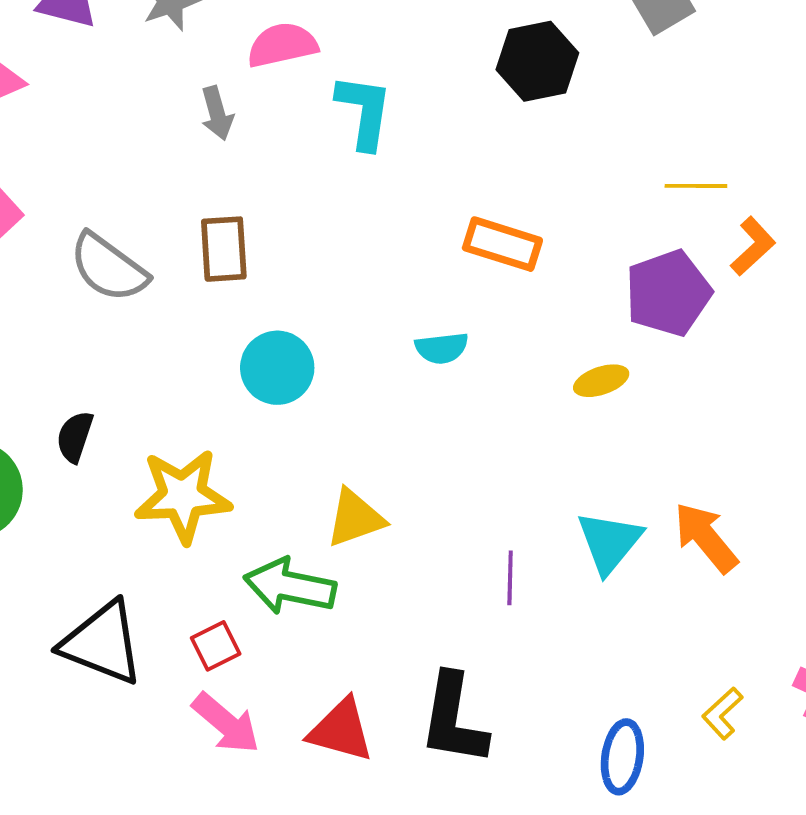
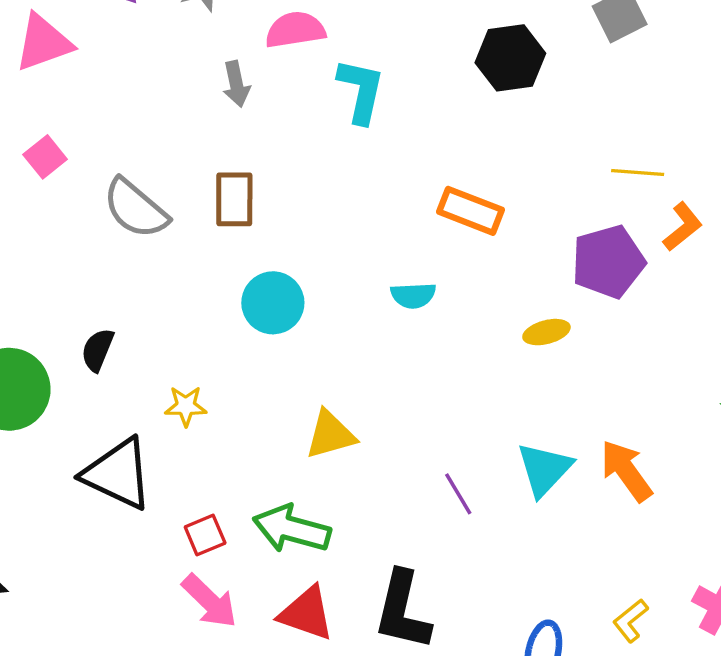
yellow star: (183, 496) -> (186, 406), size x0.5
purple line: (510, 578) -> (458, 494), turned -36
green arrow: (290, 586) -> (292, 529), moved
black triangle: (102, 643) -> (118, 474), moved

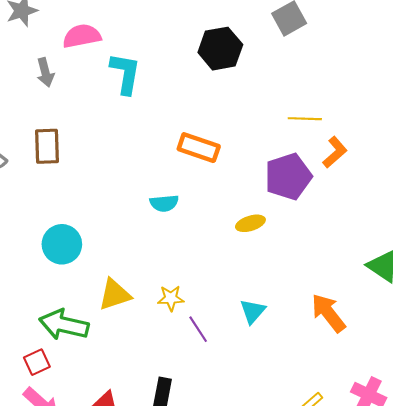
cyan circle: (273, 303) -> (62, 244), moved
yellow star: (186, 406) -> (171, 298), moved
cyan triangle: (544, 469) -> (253, 311), size x0.7
orange arrow: (626, 471) -> (328, 313), moved
green arrow: (292, 529) -> (64, 325), moved

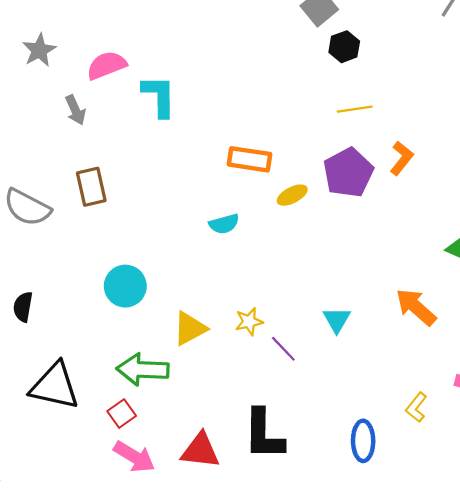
black hexagon: (220, 49) -> (344, 47), moved, size x0.7
orange L-shape: (335, 152) -> (401, 158), moved
yellow ellipse: (250, 223) -> (292, 195), moved

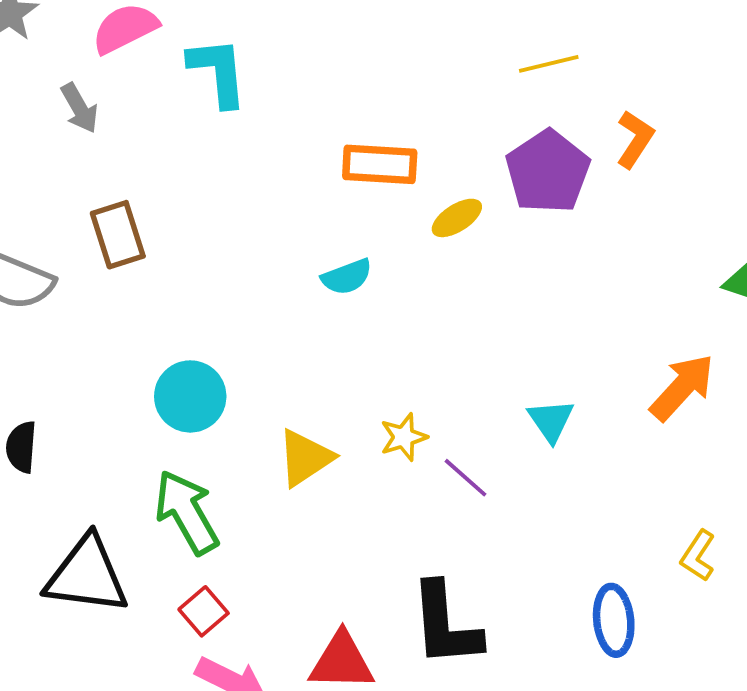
orange arrow: (416, 307) -> (682, 387), turned 96
green arrow: (143, 370) -> (187, 512), moved, turned 63

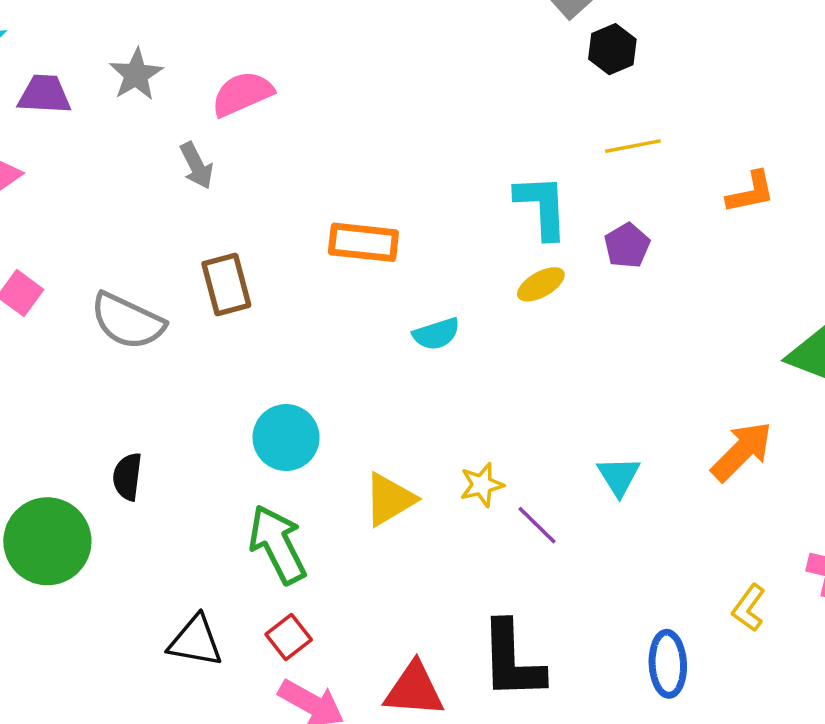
cyan L-shape: (218, 72) -> (542, 207), moved
orange L-shape: (635, 139) -> (751, 192), moved, turned 42
orange rectangle: (380, 164) -> (363, 242), moved
purple pentagon: (548, 172) -> (627, 246), size x0.6
black triangle: (87, 575) -> (195, 641), moved, size x0.7

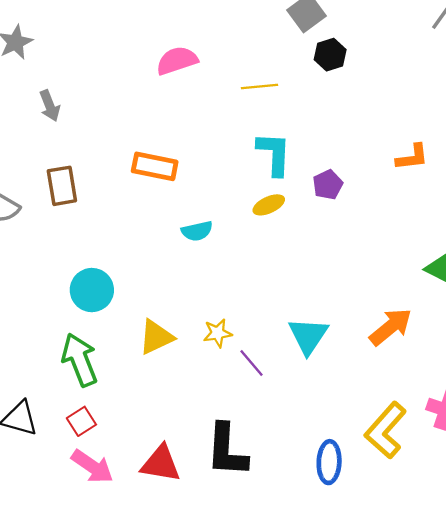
pink semicircle: (242, 94) -> (177, 61), moved
yellow line: (633, 146) -> (260, 87), moved
cyan triangle: (619, 476) -> (308, 336), size x1.4
yellow L-shape: (749, 608) -> (386, 430), size x1.8

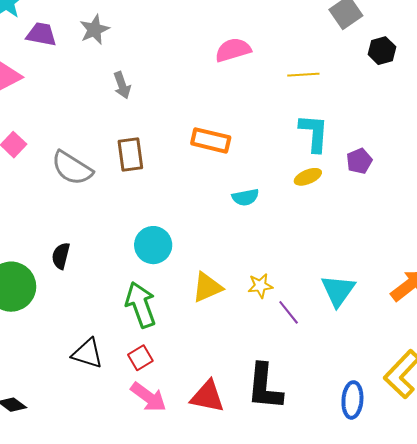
black hexagon: (330, 55) -> (382, 51), moved

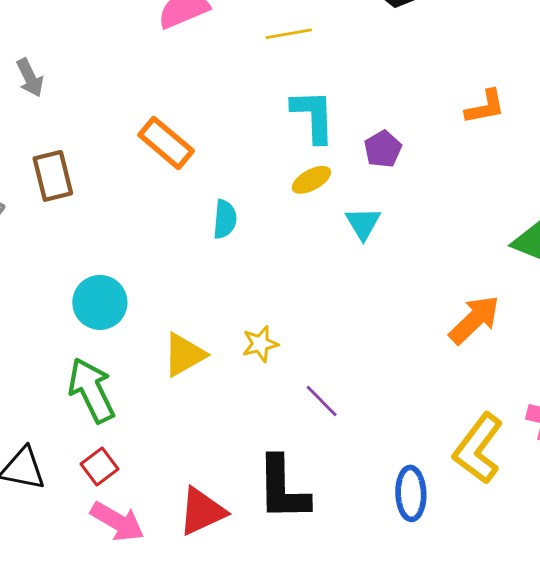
orange rectangle: (211, 140) -> (166, 143), turned 33
cyan semicircle: (245, 197) -> (225, 219), turned -68
cyan triangle: (338, 291) -> (363, 223), moved, size x0.7
purple line: (289, 312) -> (322, 401), moved
red triangle: (207, 396) -> (202, 511), turned -30

